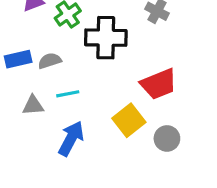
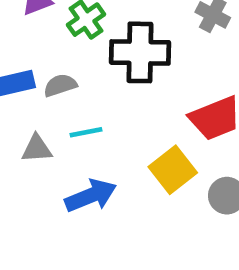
blue arrow: (71, 138) -> (91, 196), turned 40

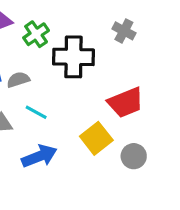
cyan line: (86, 132) -> (36, 112), turned 40

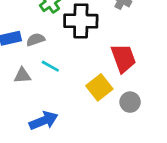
red trapezoid: (126, 102) -> (123, 58), turned -88
blue arrow: (39, 156) -> (44, 121), moved

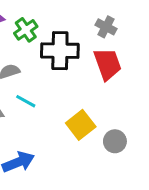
red trapezoid: (123, 58) -> (107, 64), moved

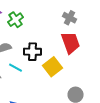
black cross: (60, 51) -> (32, 52), moved, size x0.7
yellow square: (81, 125) -> (52, 67), moved

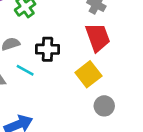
yellow square: (52, 67) -> (88, 74), moved

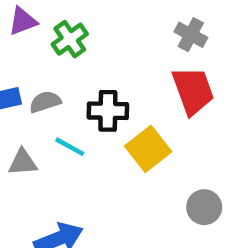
yellow square: (88, 74) -> (148, 149), moved

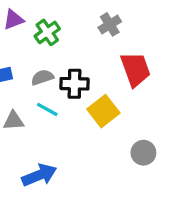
gray cross: (191, 35) -> (110, 24), moved, turned 30
gray semicircle: (45, 102) -> (42, 77), moved

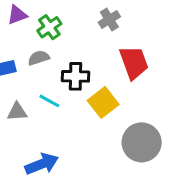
gray semicircle: (42, 77) -> (39, 58), moved
gray circle: (143, 153) -> (142, 142), size x1.6

